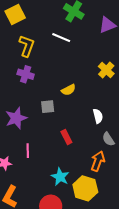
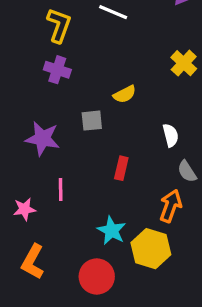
purple star: (16, 118) -> (43, 139), turned 30
red rectangle: (66, 137) -> (121, 168), turned 40

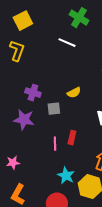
yellow L-shape: (59, 25) -> (17, 51), moved
purple cross: (57, 70) -> (33, 93), moved
pink line: (61, 189) -> (55, 144), moved

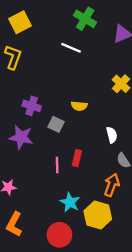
yellow semicircle: (74, 93) -> (79, 106), turned 32
gray square: (54, 109) -> (56, 124), turned 32

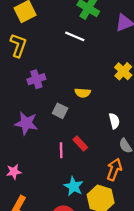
purple cross: (32, 106) -> (36, 79), moved, turned -36
red rectangle: (77, 158) -> (80, 144), turned -56

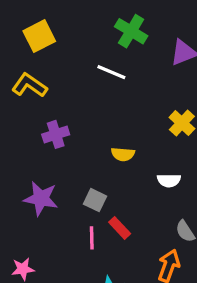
yellow L-shape: (18, 45) -> (29, 85), turned -75
gray square: (60, 111) -> (95, 200), moved
white semicircle: (114, 121) -> (169, 180), moved, turned 105

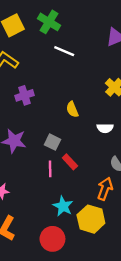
green cross: (131, 31) -> (49, 22), moved
yellow semicircle: (123, 154) -> (72, 109), turned 63

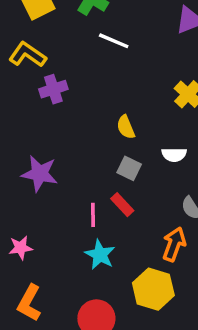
purple cross: (24, 95) -> (53, 89), moved
gray square: (52, 142) -> (129, 168), moved
cyan star: (63, 206) -> (100, 255), moved

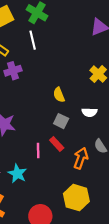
white line: (114, 41) -> (33, 40), moved, turned 54
orange arrow: (174, 244) -> (81, 158), moved
cyan star: (100, 255) -> (17, 174), moved

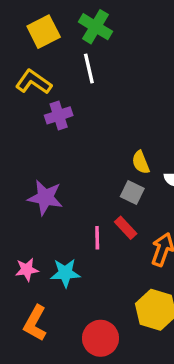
yellow semicircle: (59, 95) -> (141, 162), moved
cyan star: (17, 174) -> (65, 273), turned -30

